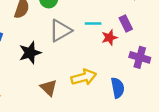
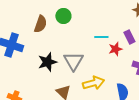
gray triangle: (60, 31) -> (73, 61), moved, turned -30

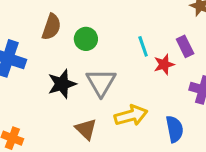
green circle: (63, 16) -> (86, 39), moved
cyan line: (101, 37) -> (143, 46), turned 72

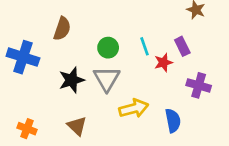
green circle: (86, 39) -> (108, 48), moved
brown triangle: (86, 129) -> (77, 126), moved

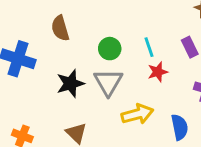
brown semicircle: (62, 29) -> (60, 28), turned 145
red star: (163, 62) -> (158, 72), moved

